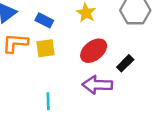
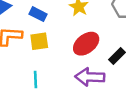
cyan line: (48, 101) -> (35, 79), moved

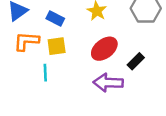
cyan line: (35, 79) -> (45, 73), moved

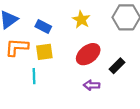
purple arrow: (108, 83) -> (92, 85), size x0.6

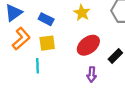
orange L-shape: (17, 47) -> (21, 39), turned 135
purple arrow: (92, 85) -> (92, 74), turned -88

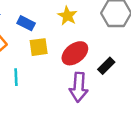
yellow square: (47, 43) -> (39, 47), moved
purple arrow: (92, 74) -> (79, 87), size x1.6

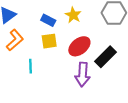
blue rectangle: (26, 23) -> (48, 20), moved
black rectangle: (106, 66) -> (105, 57), size x1.5

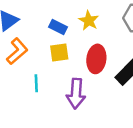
red ellipse: (79, 46) -> (96, 59), turned -45
purple arrow: (83, 74) -> (76, 93), moved

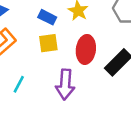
cyan line: (36, 83) -> (19, 84), moved, turned 30

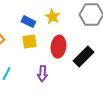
purple arrow: (65, 84) -> (42, 74), size x0.7

